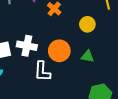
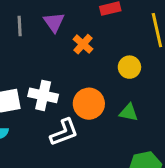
white L-shape: (42, 71) -> (64, 132), turned -115

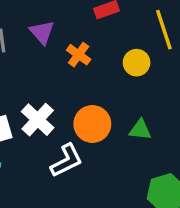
yellow circle: (129, 67) -> (137, 63), moved
white cross: (43, 95) -> (38, 120), turned 36

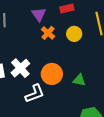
purple triangle: (42, 32) -> (39, 14), moved
yellow circle: (137, 63) -> (74, 34), moved

